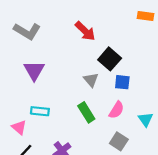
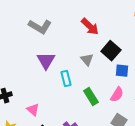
gray triangle: (91, 80) -> (87, 60), moved
cyan rectangle: (40, 111) -> (66, 79), moved, turned 70

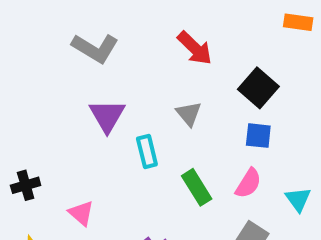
black square: (111, 51) -> (258, 88), moved

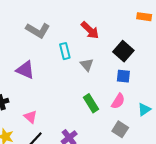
purple triangle: (107, 116) -> (25, 70), moved, turned -36
cyan rectangle: (147, 152) -> (65, 51), moved
cyan triangle: (298, 199) -> (144, 109), turned 32

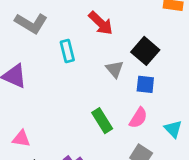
gray triangle: (87, 65) -> (115, 69), moved
cyan triangle: (144, 109) -> (173, 129), turned -40
pink triangle: (31, 117) -> (21, 139), turned -32

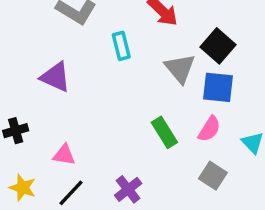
gray triangle: (115, 69) -> (180, 68), size x1.4
blue square: (145, 84) -> (218, 87), size x1.4

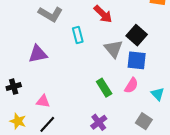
purple triangle: (55, 77) -> (38, 54), turned -36
gray square: (213, 176) -> (144, 121), moved
purple cross: (128, 189) -> (99, 122), moved

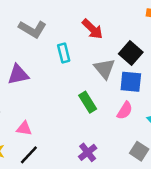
green rectangle: (104, 88) -> (88, 102), moved

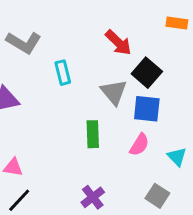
red arrow: (92, 29) -> (118, 43), moved
green rectangle: (88, 102) -> (93, 134), turned 30

